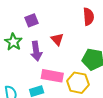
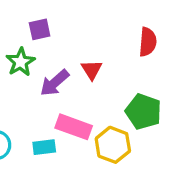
purple square: (32, 20) -> (40, 29), moved
purple arrow: (36, 51) -> (55, 83), turned 48

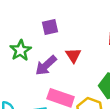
purple square: (40, 29) -> (50, 27), moved

